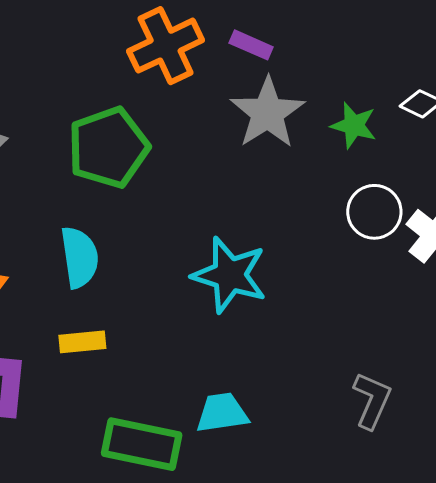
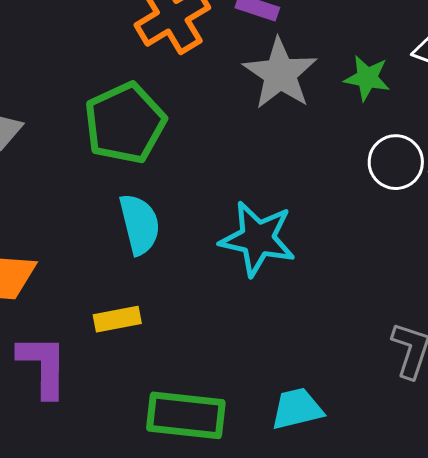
cyan semicircle: (80, 257) -> (140, 224), moved
cyan trapezoid: (222, 413) -> (297, 409), moved

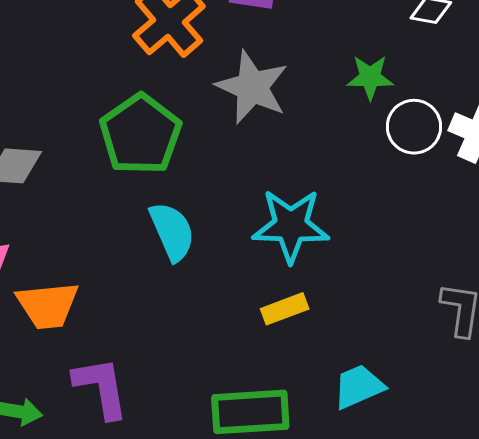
gray star: (280, 74) -> (252, 87), moved
green star: (367, 78) -> (370, 77), moved
yellow rectangle: (117, 319) -> (285, 309), moved

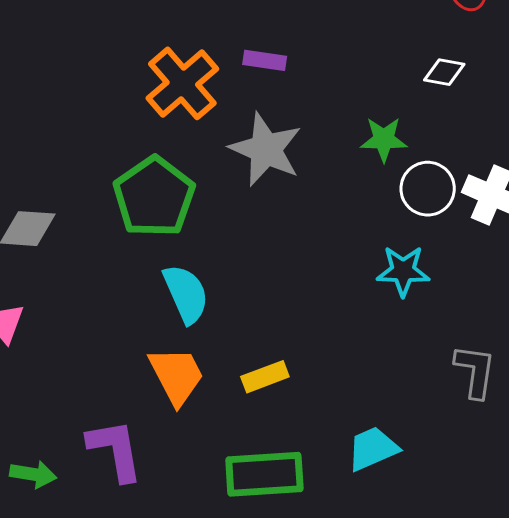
cyan star: (291, 226) -> (403, 271), moved, size x0.7
orange trapezoid: (48, 305) -> (177, 376), moved, turned -112
yellow rectangle: (285, 309) -> (265, 377), moved

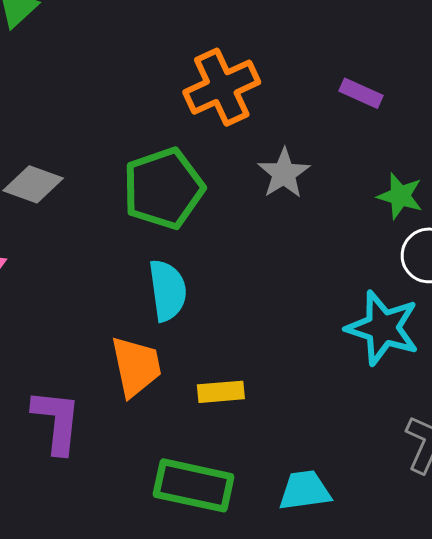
purple rectangle: (265, 60) -> (361, 93), moved
gray star: (266, 149) -> (284, 173), size x0.7
cyan star: (403, 271) -> (383, 328), size x1.4

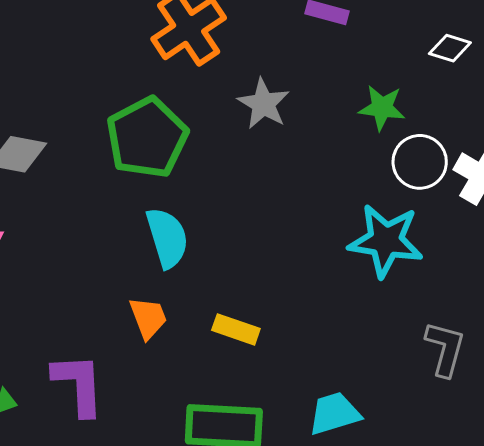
orange trapezoid: (136, 367) -> (148, 318), size x0.7
yellow rectangle: (221, 392) -> (236, 329), turned 33

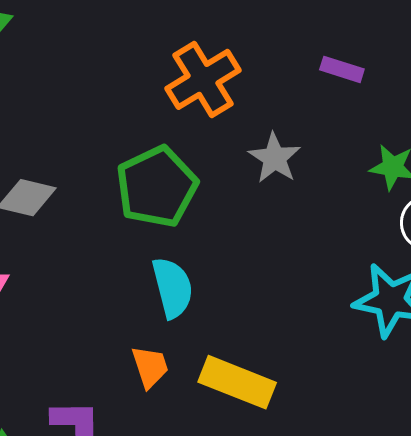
yellow rectangle: (236, 329) -> (237, 382), size x1.6

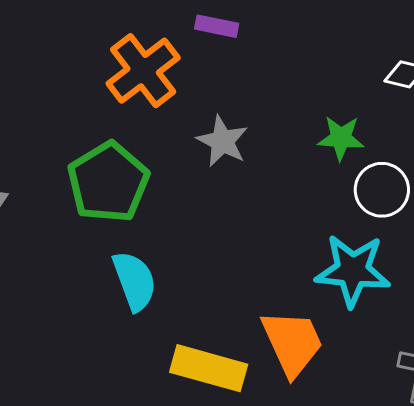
purple rectangle: (342, 69) -> (217, 26), moved
orange trapezoid: (150, 367) -> (292, 343), moved, size x1.6

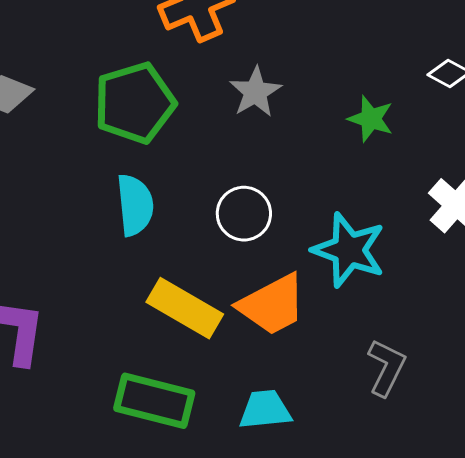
white circle: (382, 190) -> (244, 214), moved
orange trapezoid: (292, 343) -> (272, 305), turned 72

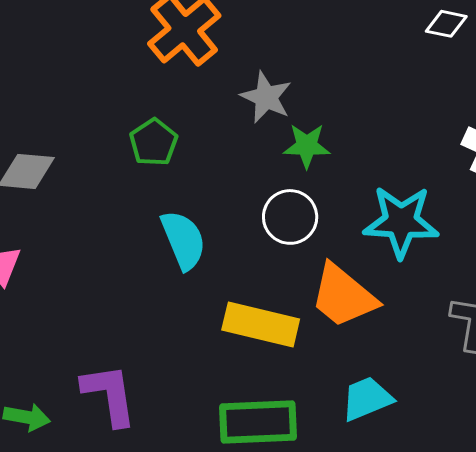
green pentagon: (135, 103) -> (154, 142), size x0.6
green star: (371, 119) -> (307, 146), moved
orange trapezoid: (272, 305) -> (343, 296), turned 84

